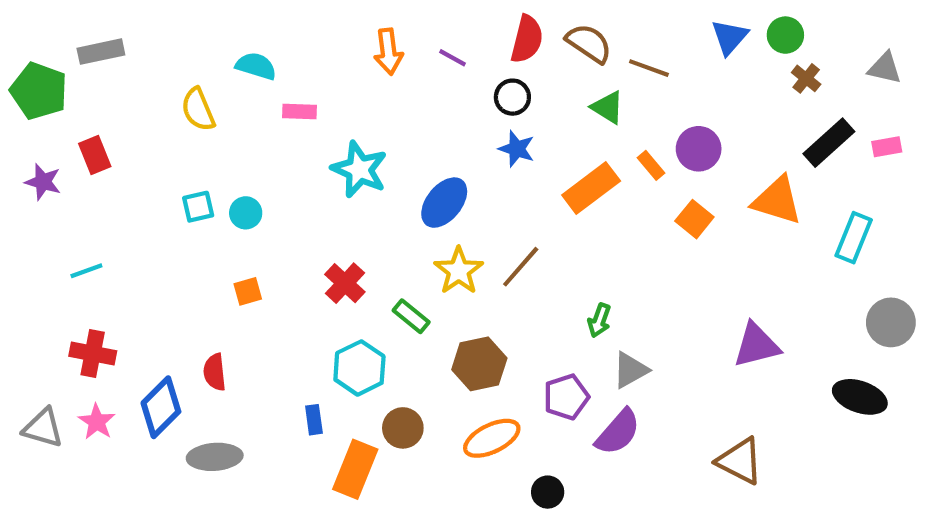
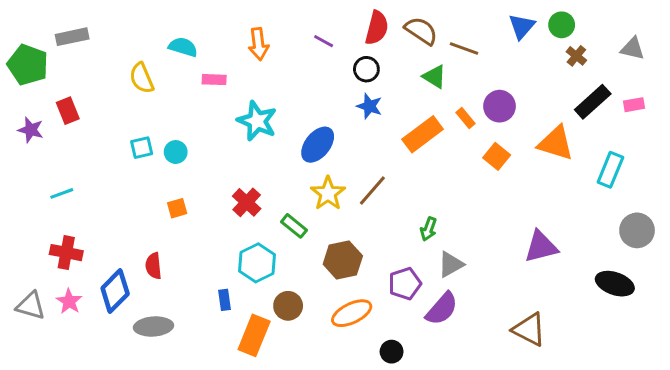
orange arrow: (388, 52) -> (258, 44), moved

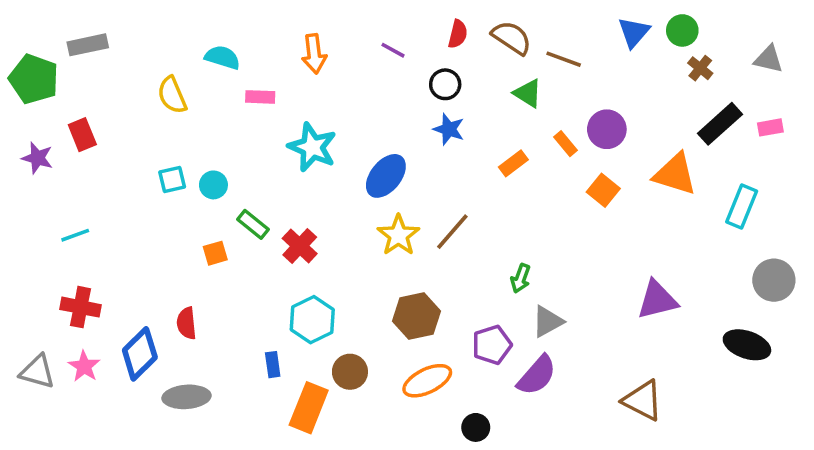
red semicircle: (377, 28) -> (458, 34), size x0.7
orange rectangle: (423, 134) -> (513, 163), size x0.6
green rectangle: (294, 226) -> (253, 224), moved

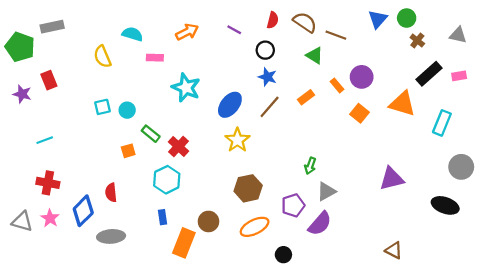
orange arrow: (314, 54) -> (187, 32), turned -110
brown line: (452, 232) -> (270, 107), moved
cyan hexagon: (312, 320) -> (167, 180), moved
brown triangle: (643, 400) -> (394, 250), moved, size x0.7

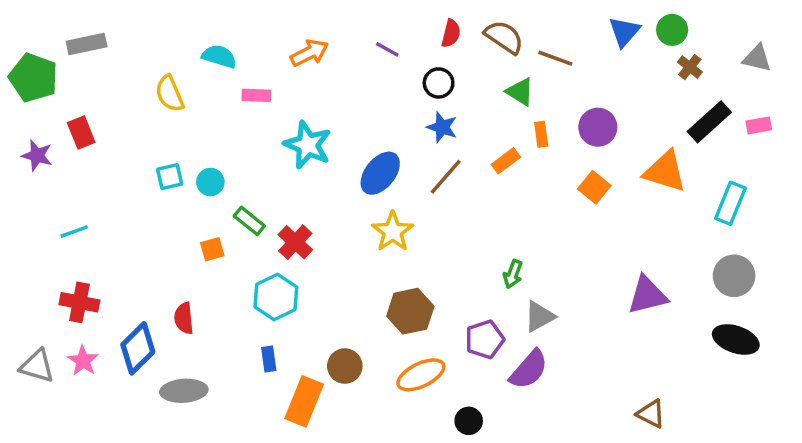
orange rectangle: (337, 85) -> (541, 134), moved, turned 32
gray circle: (461, 167) -> (734, 276), moved

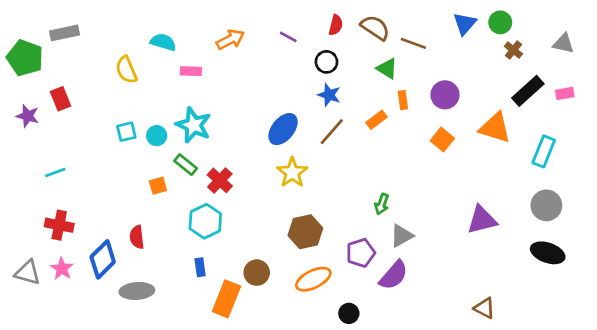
cyan star: (308, 145) -> (193, 125), moved

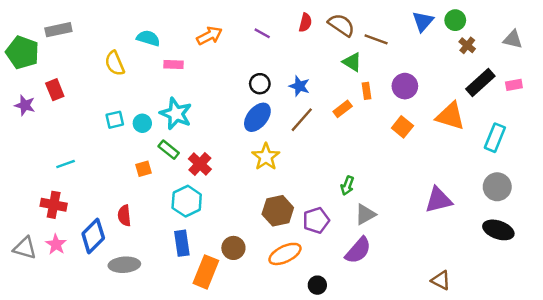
black circle: (326, 62) -> (260, 84), moved
cyan line: (55, 172) -> (66, 164), moved
purple pentagon: (361, 253) -> (316, 220), moved
blue rectangle: (200, 267) -> (182, 243), size x1.5

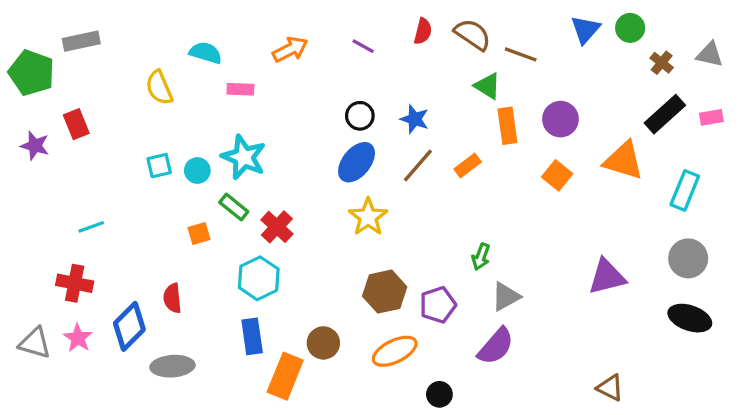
brown cross: (467, 45) -> (662, 63), moved
orange rectangle: (367, 91) -> (507, 126), size x1.5
orange rectangle: (343, 109) -> (468, 166), moved

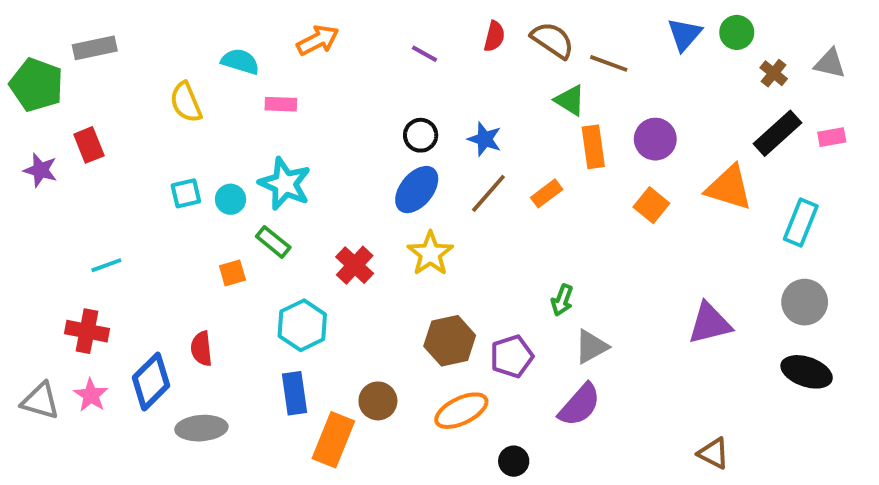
orange arrow: (290, 49) -> (318, 40), moved
red cross: (277, 227) -> (355, 265), moved

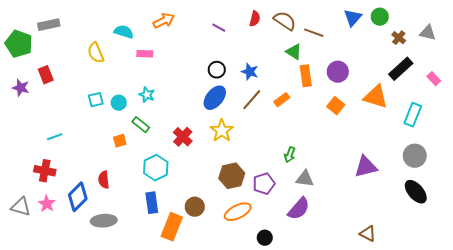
pink rectangle: (832, 137) -> (434, 79), moved, turned 56
cyan star: (285, 184) -> (147, 95), size x0.6
gray triangle: (591, 347) -> (305, 179), turned 36
black ellipse: (807, 372) -> (416, 192), turned 30

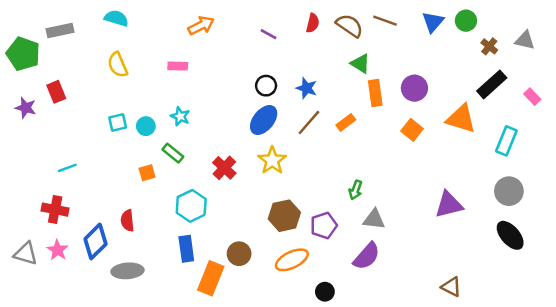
cyan semicircle: (124, 32) -> (116, 18), moved
brown line: (314, 33) -> (385, 21), moved

